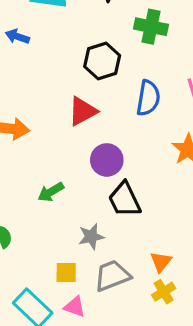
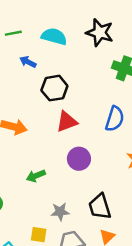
black hexagon: (102, 61) -> (54, 88), moved
black trapezoid: (125, 200) -> (100, 207), moved

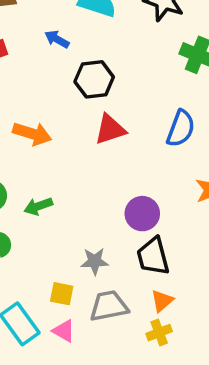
purple circle: (79, 159) -> (142, 214), moved
green arrow: (36, 176) -> (38, 206), moved

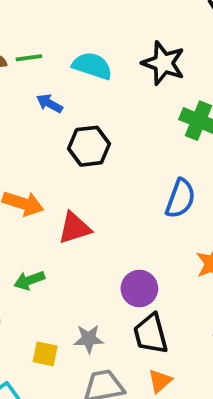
red triangle: (110, 129) -> (74, 228), moved
yellow square: (62, 294) -> (45, 354), moved

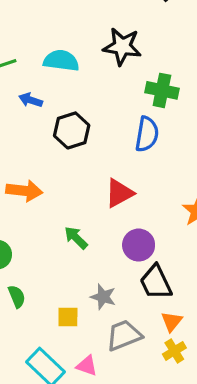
blue semicircle: (180, 198) -> (147, 134), moved
red triangle: (74, 228) -> (119, 193), moved
green arrow: (29, 280) -> (76, 238), moved, turned 75
gray star: (89, 339) -> (103, 297), turned 30

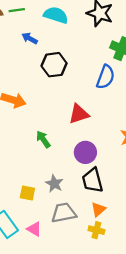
yellow cross: (174, 351) -> (96, 230), turned 35

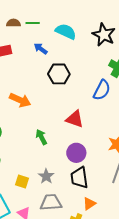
red triangle: (79, 114) -> (75, 119), turned 30
orange triangle: (98, 209) -> (89, 204), moved

